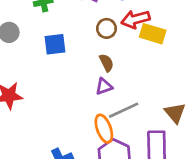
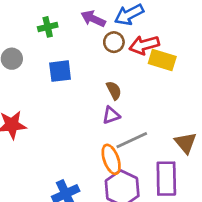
brown circle: (106, 28) -> (114, 42), moved

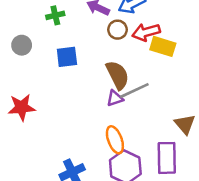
brown semicircle: (114, 90) -> (118, 75), size x1.6
gray line: (132, 140) -> (134, 91), moved

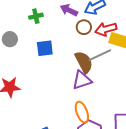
gray line: (134, 91) -> (100, 55), moved
purple triangle: (115, 98) -> (82, 80), size x1.5

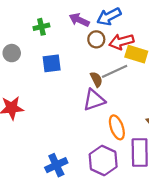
brown semicircle: (84, 62) -> (96, 79), size x0.6
orange ellipse: (82, 112) -> (117, 127), moved

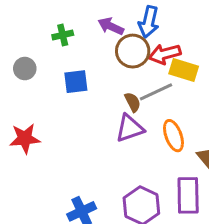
blue arrow: (109, 16) -> (149, 22), turned -50
brown circle: (96, 39) -> (133, 51), size x1.5
orange ellipse: (117, 127) -> (173, 136), moved

